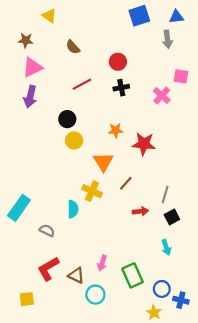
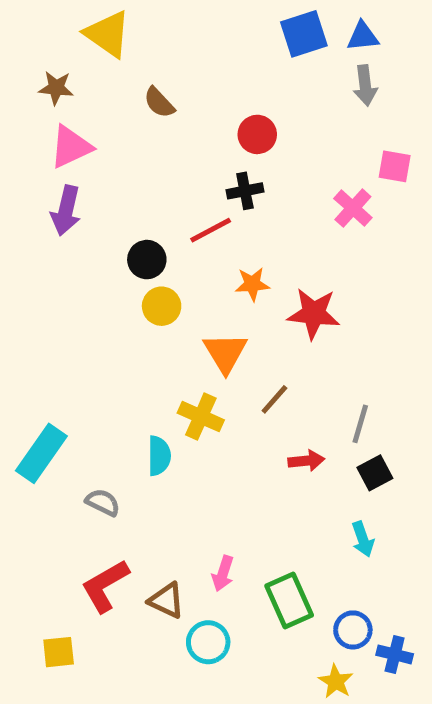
yellow triangle: (49, 16) -> (108, 34), size x1.5
blue triangle: (176, 17) -> (363, 36), moved
red line: (82, 84) -> (211, 230), moved
black cross: (121, 88) -> (245, 191), moved

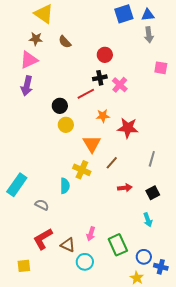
brown star: (56, 88) -> (36, 39), moved
pink cross: (353, 208) -> (120, 85), moved
gray line: (360, 424) -> (152, 159), moved

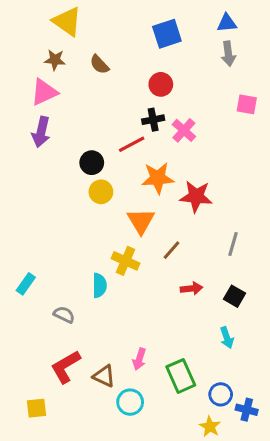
blue square: (124, 14) -> (167, 34), moved
orange star: (103, 116) -> (158, 178), size x1.5
cyan rectangle: (17, 185) -> (26, 284), size x0.6
black square: (153, 193) -> (234, 296), turned -32

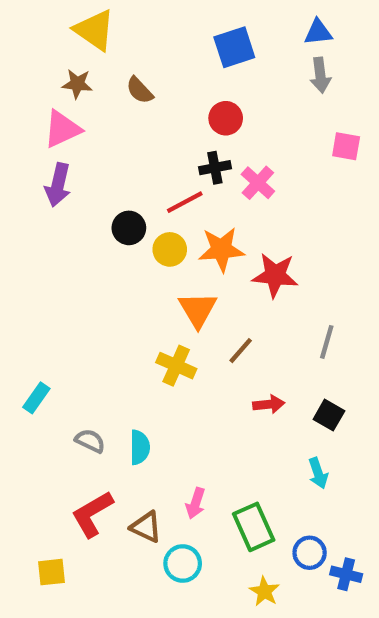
yellow circle: (101, 192) -> (170, 249), moved
cyan semicircle: (99, 285) -> (140, 447), moved
yellow star: (210, 427) -> (264, 591), moved

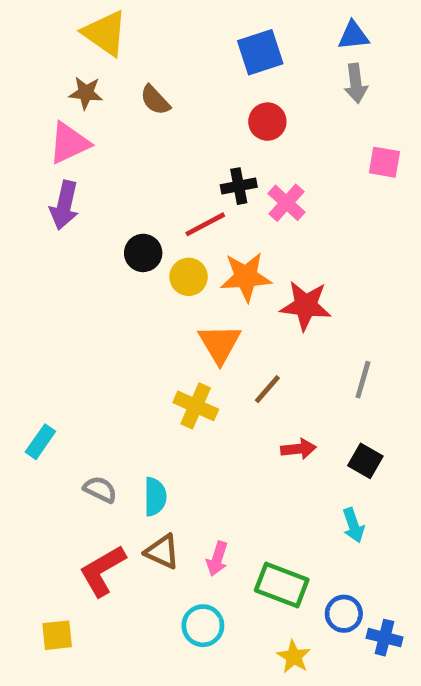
red circle: (226, 118) -> (267, 122), moved
brown triangle: (146, 527) -> (162, 552), moved
green rectangle: (254, 527) -> (282, 585), turned -45

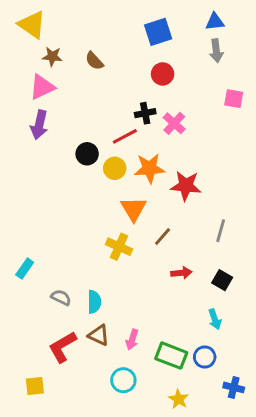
yellow triangle: (105, 33) -> (32, 25), moved
blue circle: (344, 614) -> (205, 357), moved

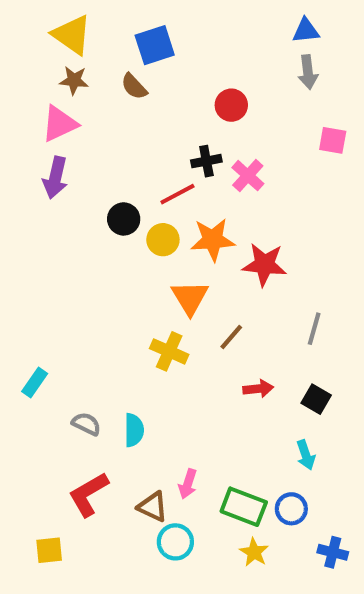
yellow triangle: (32, 25) -> (72, 35), moved
blue square: (158, 32) -> (155, 45), moved
brown triangle: (99, 335) -> (153, 507), moved
yellow star: (179, 399) -> (254, 552), moved

